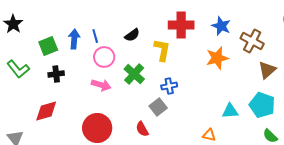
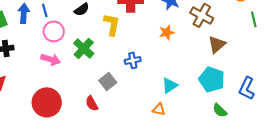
orange star: (217, 58) -> (167, 32), size x0.7
blue cross: (169, 86) -> (133, 60), moved
cyan triangle: (230, 111) -> (170, 85), moved, turned -30

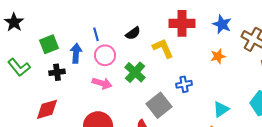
blue arrow: (24, 13) -> (76, 53), moved
yellow L-shape: (112, 24) -> (163, 48), turned -35
gray square: (108, 81) -> (159, 105), size x1.4

